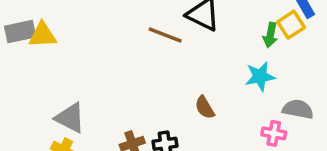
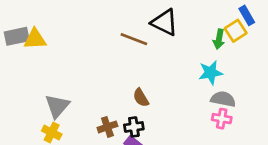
brown semicircle: (205, 107) -> (141, 98), moved
gray semicircle: (298, 109) -> (223, 99), moved
gray triangle: (70, 118) -> (57, 106), turned 44

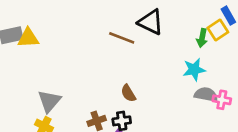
pink cross: (222, 119) -> (222, 100), moved

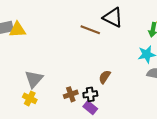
brown semicircle: (128, 93) -> (105, 77), moved, turned 64

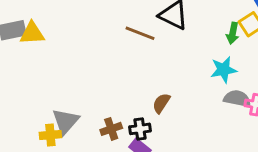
gray triangle: (34, 79) -> (66, 121), moved
yellow cross: (30, 98) -> (50, 135), turned -32

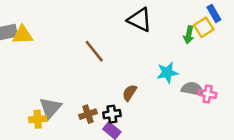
brown line: (140, 33) -> (94, 51), moved, turned 30
cyan star: (224, 70) -> (167, 73), moved

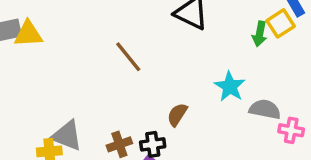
cyan star: (167, 73) -> (230, 87), turned -30
pink cross: (208, 94) -> (291, 130), moved
gray triangle: (50, 108) -> (67, 136), turned -50

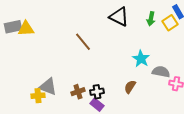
green arrow: (260, 34) -> (151, 19), moved
brown semicircle: (177, 115) -> (130, 87), moved

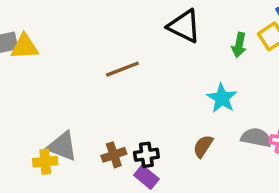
green arrow: (151, 19) -> (239, 45), moved
brown line: (83, 42) -> (122, 69), turned -72
gray semicircle: (161, 72) -> (256, 138), moved

